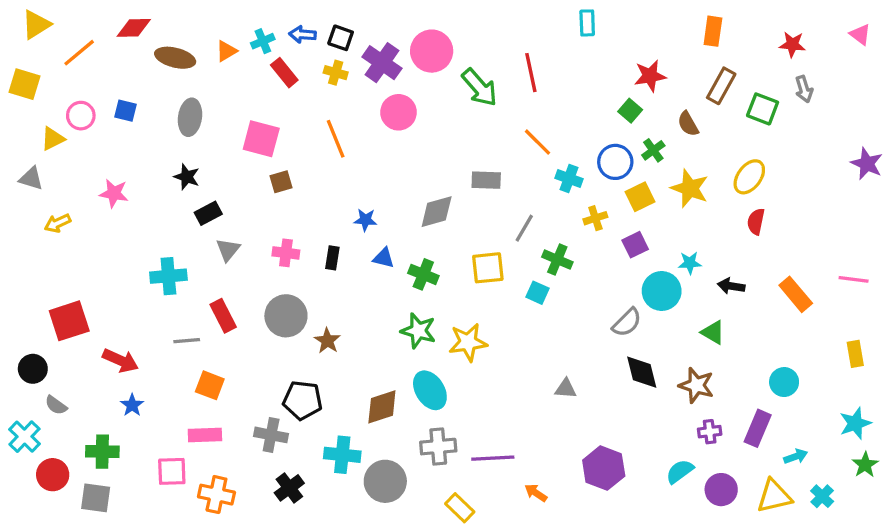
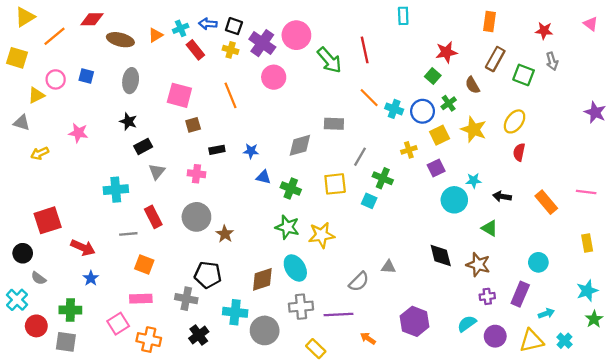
cyan cross: (569, 178) -> (394, 109), moved
black rectangle: (332, 258) -> (217, 150), moved, turned 70
gray semicircle: (627, 322) -> (359, 282), moved
pink square: (172, 471) -> (118, 324), turned -30

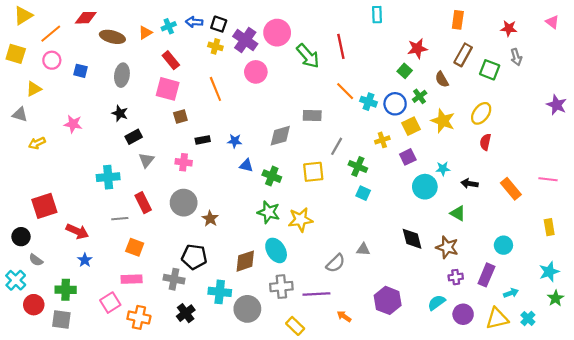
red rectangle: (195, 50) -> (171, 60), moved
pink circle: (56, 79) -> (52, 60), moved
cyan square: (369, 201) -> (363, 193), moved

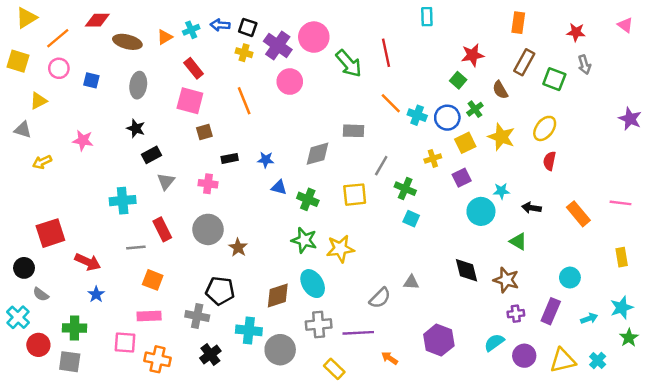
cyan arrow: (511, 293) -> (589, 318), moved
pink square: (110, 303) -> (125, 342), turned 36

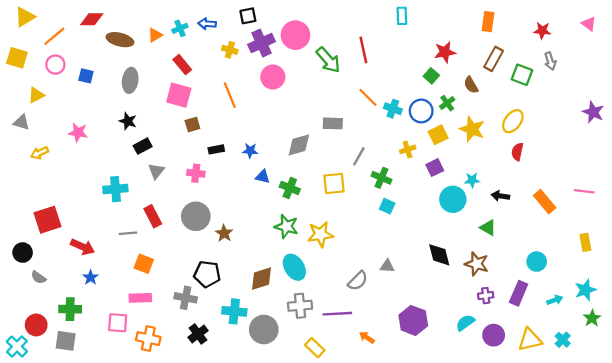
black square: (248, 27) -> (248, 16), moved, turned -30
purple cross: (278, 45) -> (261, 43), turned 30
cyan cross: (18, 317) -> (17, 346), moved

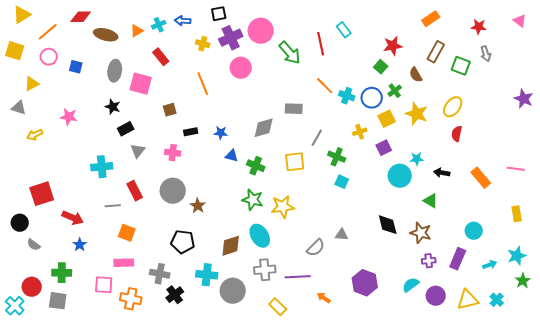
cyan rectangle: (402, 16) -> (344, 30), moved, turned -35
orange rectangle: (488, 22) -> (431, 19), turned 48
pink square: (179, 95) -> (141, 84), moved
gray cross: (186, 298) -> (160, 274), moved

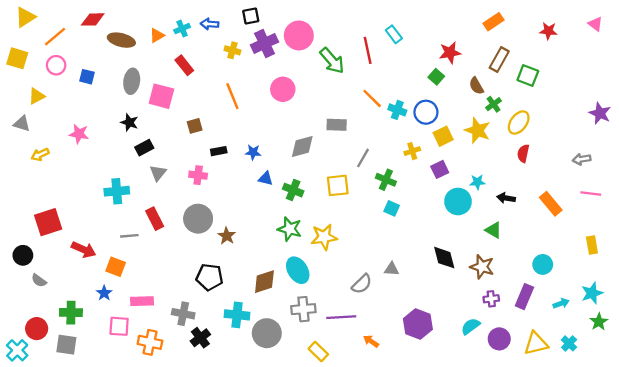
gray arrow: (486, 54) -> (582, 159), moved, turned 98
pink circle: (241, 68) -> (283, 89), moved
green cross: (395, 91) -> (493, 104), moved
orange square: (127, 233) -> (116, 267), moved
blue star: (80, 245) -> (104, 293), moved

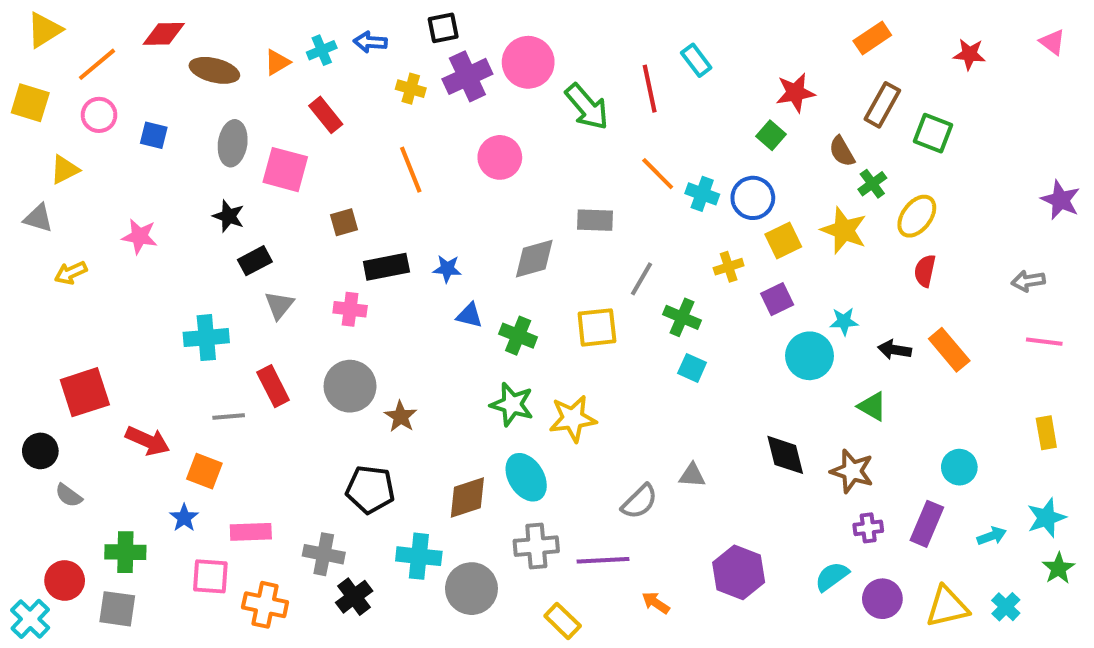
black rectangle: (219, 151) -> (386, 267), size x1.5
orange rectangle: (551, 204) -> (949, 350), moved

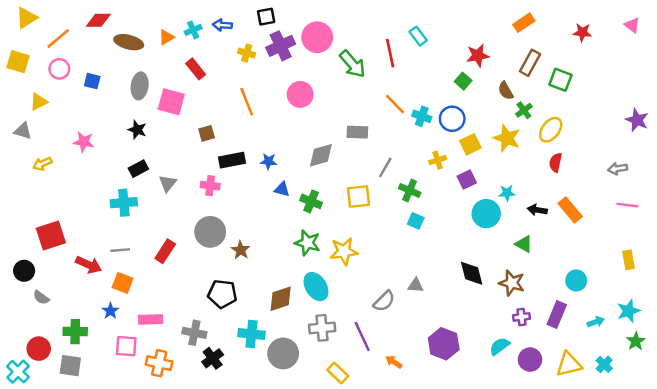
black rectangle: (255, 261) -> (138, 169), moved
red rectangle: (273, 386) -> (165, 251), moved, turned 60
gray line: (229, 417) -> (120, 250), moved
purple line: (603, 560) -> (362, 336), turned 68

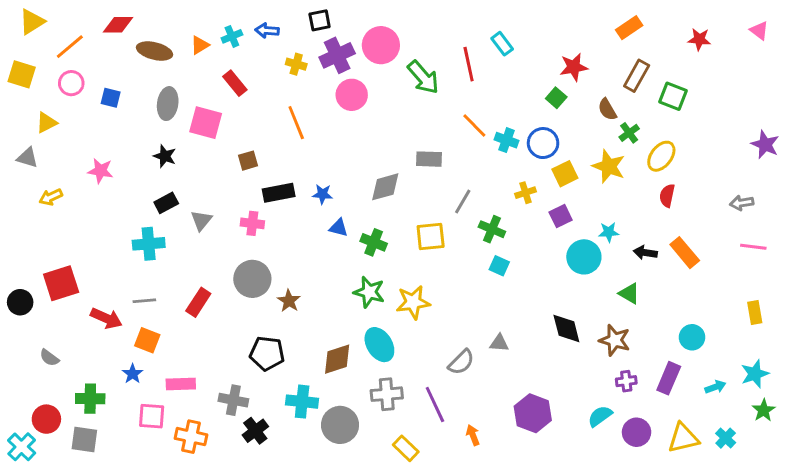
pink circle: (300, 94) -> (352, 95), moved
black circle: (24, 271) -> (20, 302), moved
orange arrow: (394, 362) -> (473, 435), turned 35

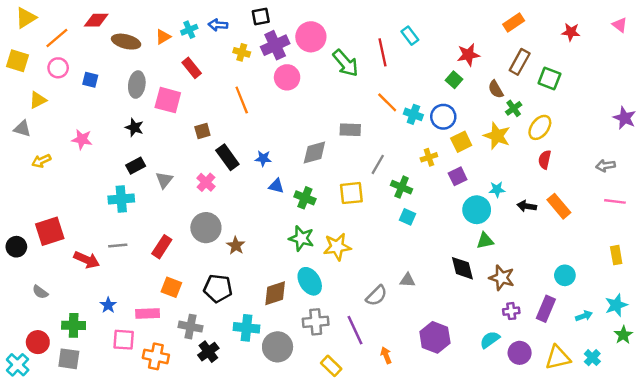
black rectangle: (279, 193) -> (227, 157), turned 65
pink cross: (252, 223) -> (206, 182), turned 36
green triangle: (629, 293) -> (485, 241), moved, turned -42
orange square: (147, 340) -> (171, 287), moved

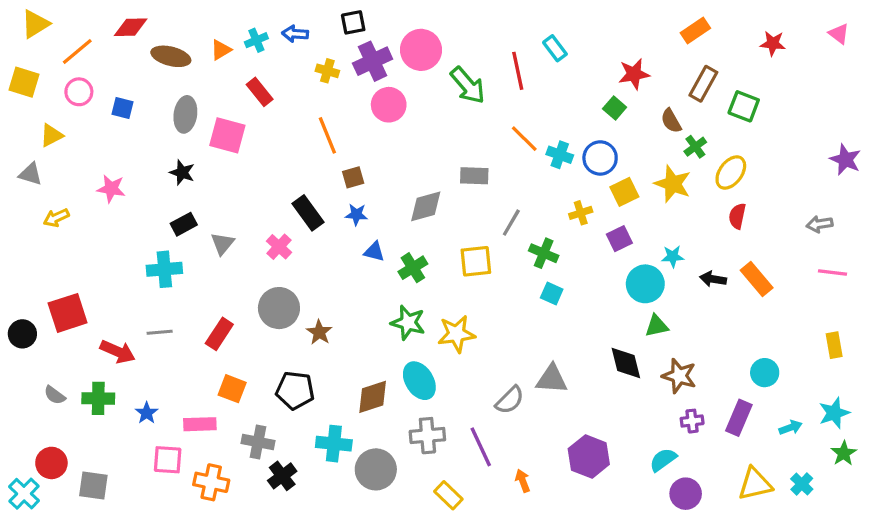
brown square: (202, 131) -> (353, 177), moved
green cross: (305, 198) -> (413, 268), turned 36
gray triangle: (407, 280) -> (552, 379), size x1.5
green cross: (74, 325) -> (98, 398), moved
purple circle: (520, 353) -> (686, 494), moved

